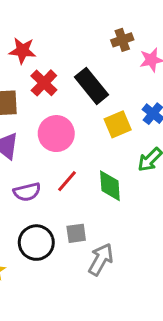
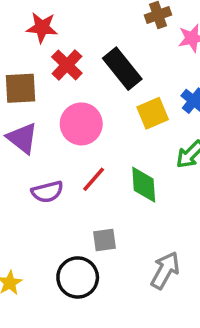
black circle: (36, 243) -> (78, 277), moved
gray arrow: (101, 259) -> (165, 270), moved

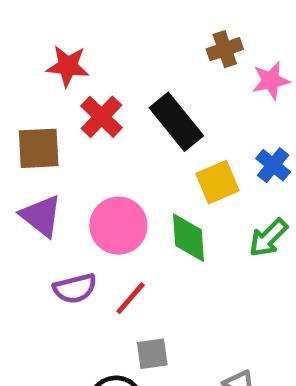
pink circle: (81, 124) -> (118, 226), moved
red line: (94, 179) -> (131, 298), moved
green diamond: (144, 185) -> (189, 238), moved

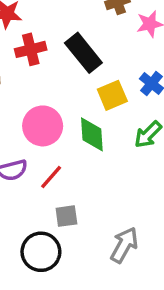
red cross: (102, 117) -> (31, 49), turned 32

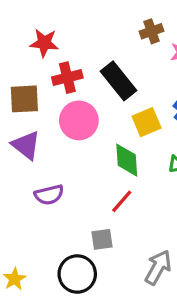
pink circle: (43, 126) -> (79, 120), moved
red line: (51, 177) -> (122, 201), moved

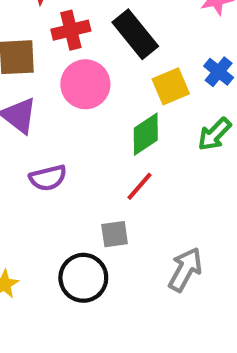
green diamond: (127, 160) -> (146, 134), turned 60

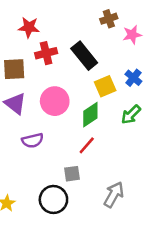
pink circle: (85, 84) -> (55, 101), moved

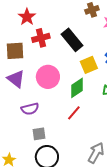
red star: (29, 27) -> (27, 17), turned 30
gray square: (72, 174) -> (39, 134), moved

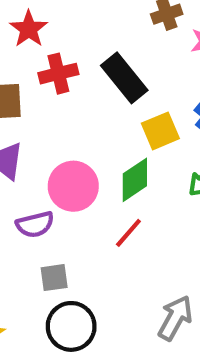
pink circle: (48, 77) -> (73, 186), moved

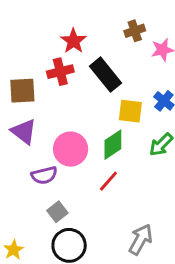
red star: (29, 29) -> (73, 41), moved
yellow square: (160, 131) -> (130, 111), turned 30
gray square: (54, 278) -> (57, 212), turned -30

